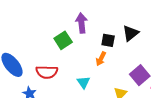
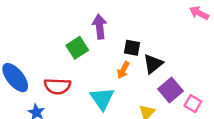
black triangle: (131, 33) -> (153, 64), moved
cyan triangle: (84, 82) -> (102, 99), size x1.5

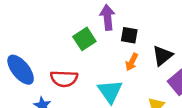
black square: (132, 48) -> (129, 35), moved

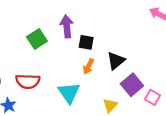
green square: (84, 39) -> (37, 39), moved

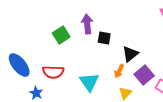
orange arrow: (88, 66) -> (119, 71), moved

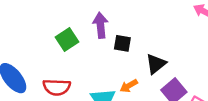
orange arrow: (119, 71) -> (129, 86), moved, turned 32

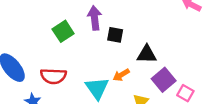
black triangle: (156, 64) -> (147, 54), turned 40

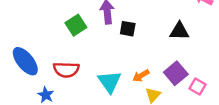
black triangle: (147, 54) -> (179, 31), moved
orange arrow: (121, 75) -> (141, 76), moved

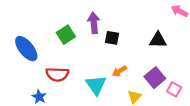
blue ellipse: (25, 61) -> (26, 49), moved
orange arrow: (141, 76) -> (119, 71), moved

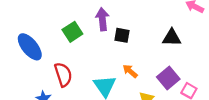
orange arrow: (119, 71) -> (130, 71), turned 72
red semicircle: (57, 74) -> (63, 75), turned -110

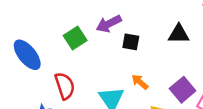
purple arrow: (102, 19) -> (109, 24), turned -110
black triangle: (172, 38) -> (179, 34), moved

